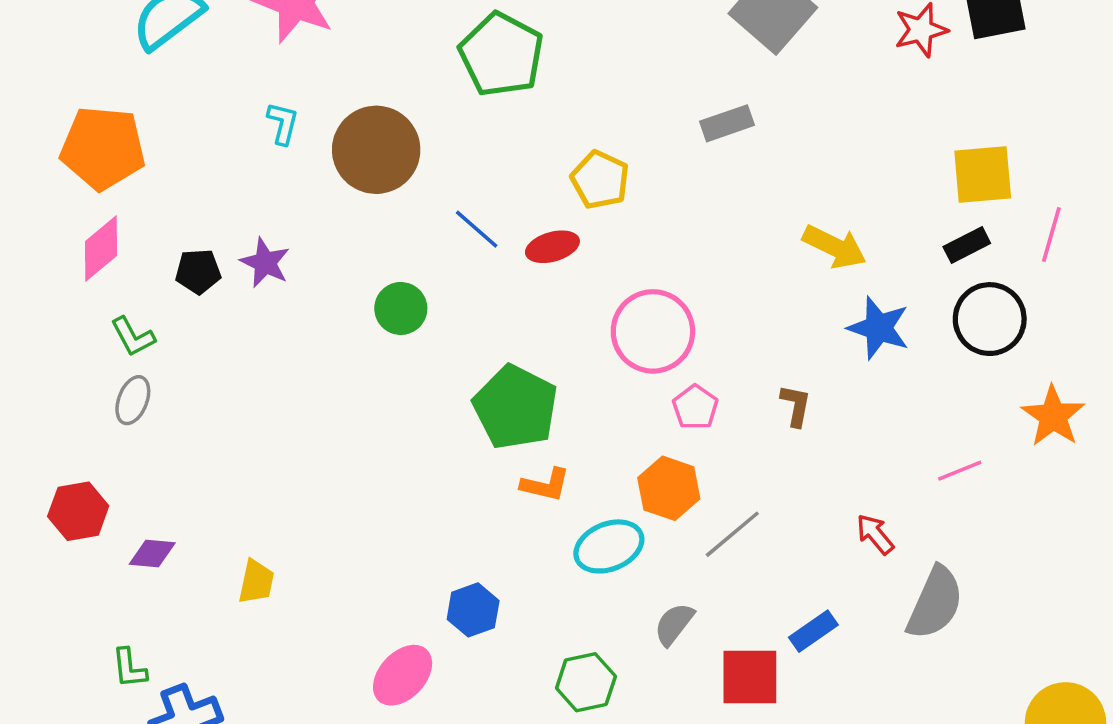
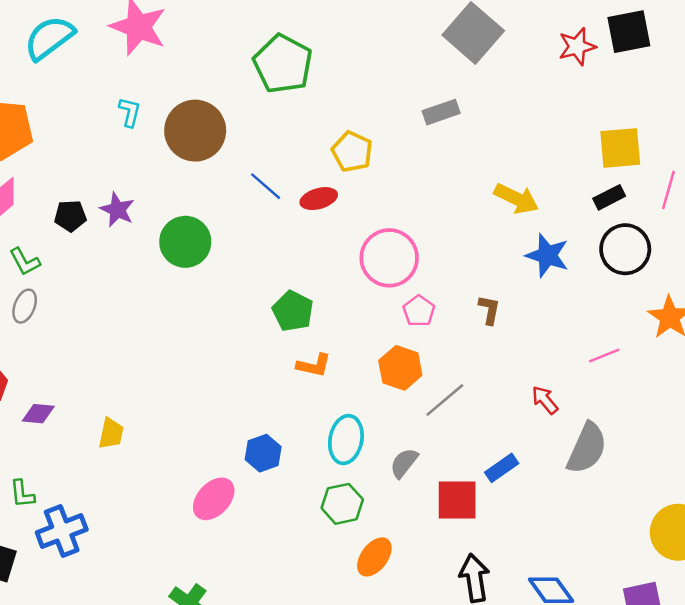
green circle: (401, 308) -> (185, 242), moved, size x1.4
green pentagon: (515, 407) -> (293, 311), size x0.7
cyan ellipse: (609, 546) -> (346, 440), moved, turned -57

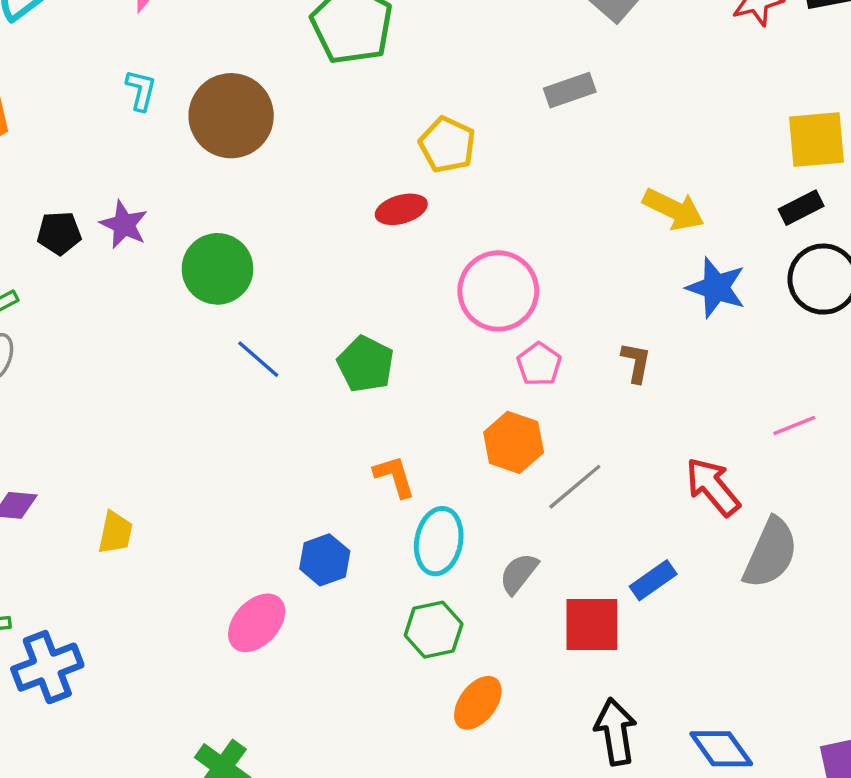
blue line: (266, 186) -> (258, 359), moved
orange L-shape: (314, 365) -> (394, 476), moved, turned -120
red arrow: (545, 400) -> (713, 487), size x1.5

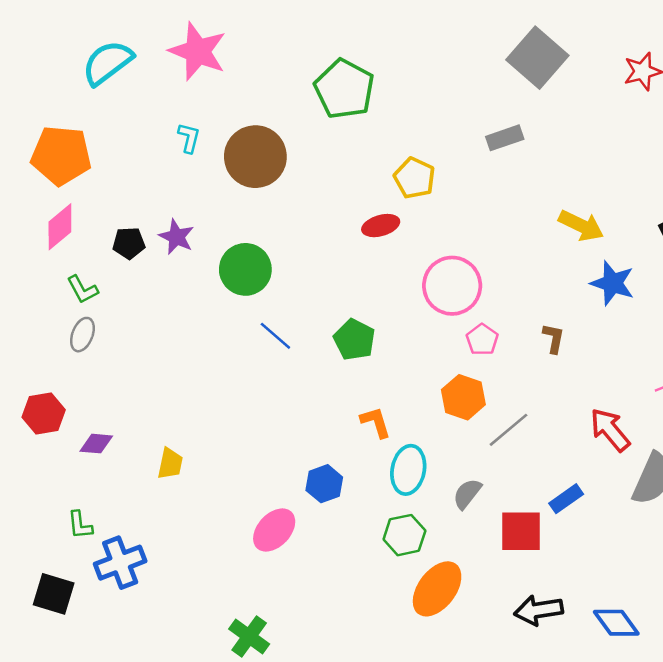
orange ellipse: (478, 703) -> (437, 589), size x1.4
black arrow: (616, 732) -> (539, 610), turned -90

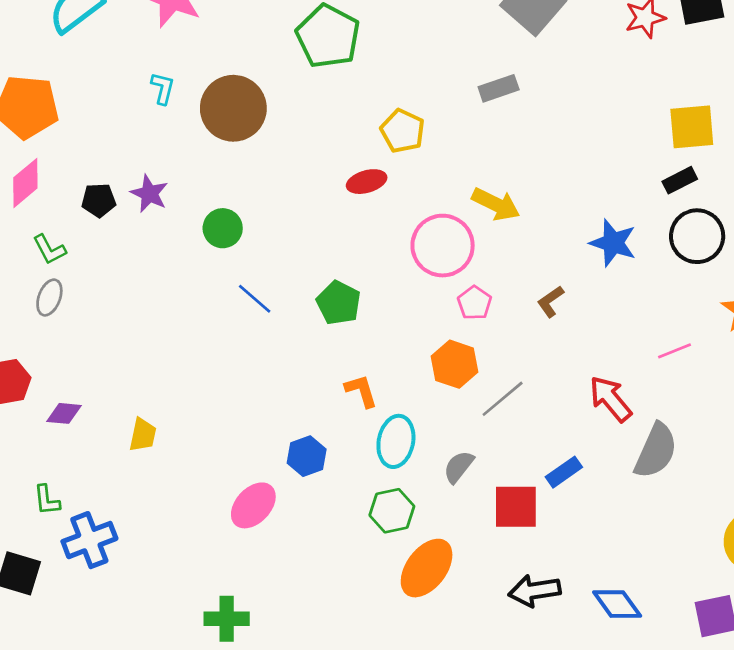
yellow arrow: (581, 226) -> (496, 204), moved
green circle: (245, 269) -> (223, 228), size x0.7
brown L-shape: (554, 338) -> (550, 302), turned -136
green cross: (249, 637) -> (227, 619), turned -36

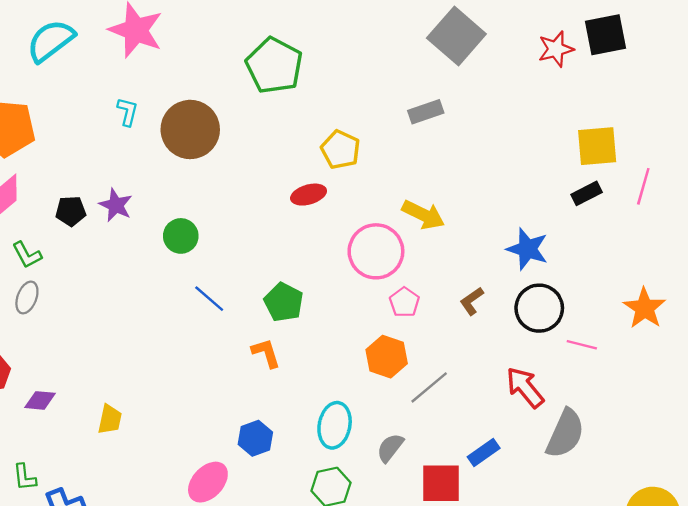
black circle: (697, 236) -> (539, 308), moved
pink line: (674, 351) -> (582, 345), turned 36
orange L-shape: (361, 391) -> (266, 353), moved

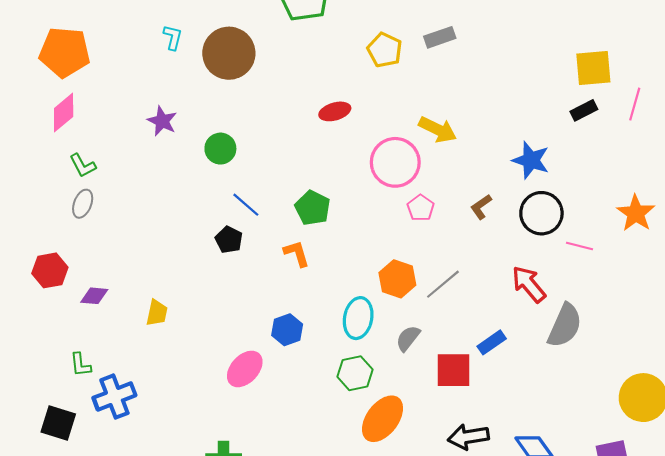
yellow pentagon: (340, 150) -> (385, 50), moved
black pentagon: (71, 211) -> (229, 240), moved, turned 30
orange hexagon: (387, 357) -> (397, 279), moved

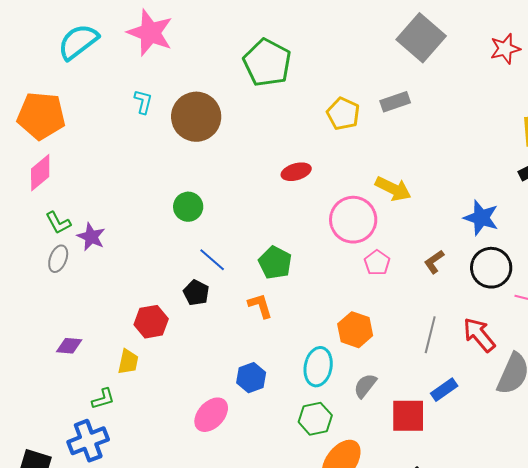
purple star: (162, 121) -> (91, 237), moved
red hexagon: (50, 270) -> (151, 322), moved
gray line: (443, 284) -> (430, 335), moved, turned -36
green L-shape: (81, 365) -> (103, 399), moved, turned -100

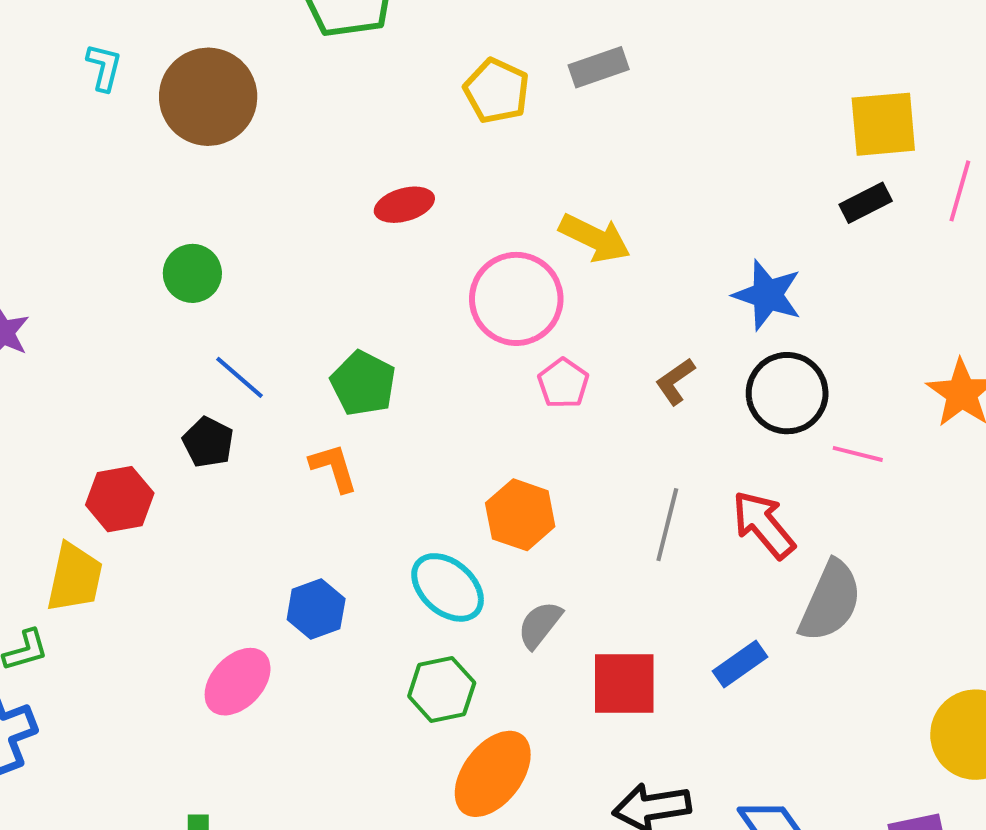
yellow trapezoid: (128, 362) -> (75, 578), size x1.4
cyan ellipse: (318, 367) -> (448, 587), turned -60
blue rectangle: (444, 390) -> (740, 664), moved

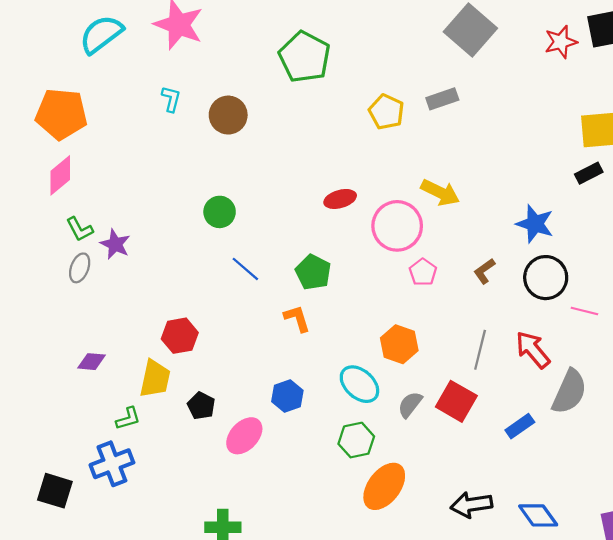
brown circle: (208, 97) -> (228, 115), size x0.7
red ellipse: (404, 205) -> (340, 199), moved
black pentagon: (208, 442) -> (201, 406), moved
red square: (624, 684) -> (456, 401), moved, turned 30

